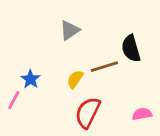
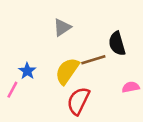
yellow semicircle: (75, 79) -> (67, 71), size x1.6
pink semicircle: (142, 114) -> (131, 87), moved

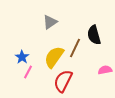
brown line: (93, 60) -> (75, 48), turned -48
pink line: (12, 90) -> (28, 72), moved

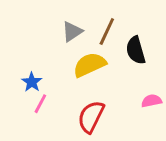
brown line: (75, 48) -> (107, 32), moved
yellow semicircle: (54, 57) -> (89, 65), moved, turned 30

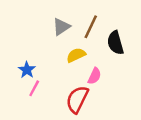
yellow semicircle: (89, 65) -> (76, 55), size x0.7
pink semicircle: (152, 101) -> (95, 76), moved, turned 126

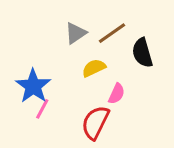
brown line: (91, 27) -> (112, 33), turned 30
blue star: (27, 70) -> (33, 86), size x1.6

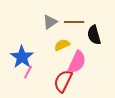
brown line: (112, 33) -> (74, 22), turned 36
pink semicircle: (117, 94) -> (77, 62), size x1.6

